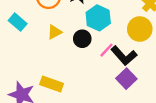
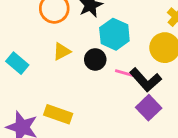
cyan rectangle: (18, 22) -> (17, 63), moved
pink line: (107, 50) -> (125, 73), turned 63

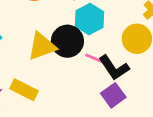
yellow triangle: (62, 51) -> (42, 46), moved, size x1.6
black circle: (95, 59) -> (67, 41), size x1.5

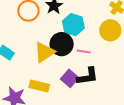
black L-shape: (114, 68) -> (87, 76), moved, turned -50
purple square: (113, 95) -> (70, 78), moved

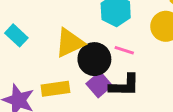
black circle: (62, 44) -> (94, 59), moved
yellow rectangle: (39, 86) -> (55, 89), turned -30

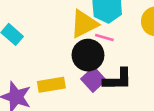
yellow triangle: (70, 43) -> (84, 24), moved
pink line: (124, 50) -> (104, 37), moved

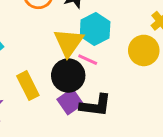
yellow triangle: (84, 24) -> (69, 42), turned -36
yellow rectangle: (51, 85) -> (28, 86), moved, turned 65

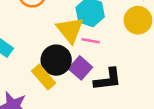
black circle: (68, 76) -> (56, 60), moved
purple square: (70, 102) -> (80, 68), moved

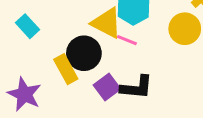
yellow triangle: (70, 30) -> (107, 23), turned -36
purple square: (80, 68) -> (107, 87), moved

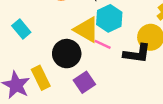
yellow rectangle: (66, 69) -> (41, 78), moved
black L-shape: (137, 87) -> (137, 54), moved

